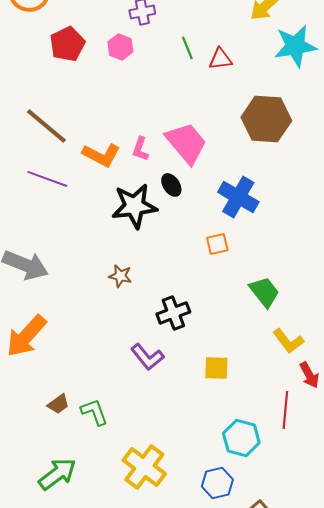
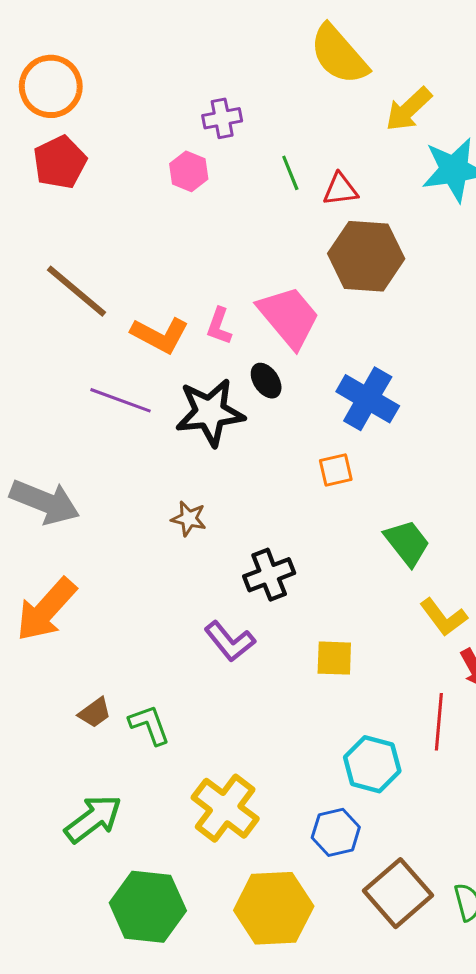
red pentagon: (67, 44) -> (60, 162), moved
brown hexagon: (266, 119) -> (366, 256), moved
purple line: (47, 179) -> (121, 400), moved

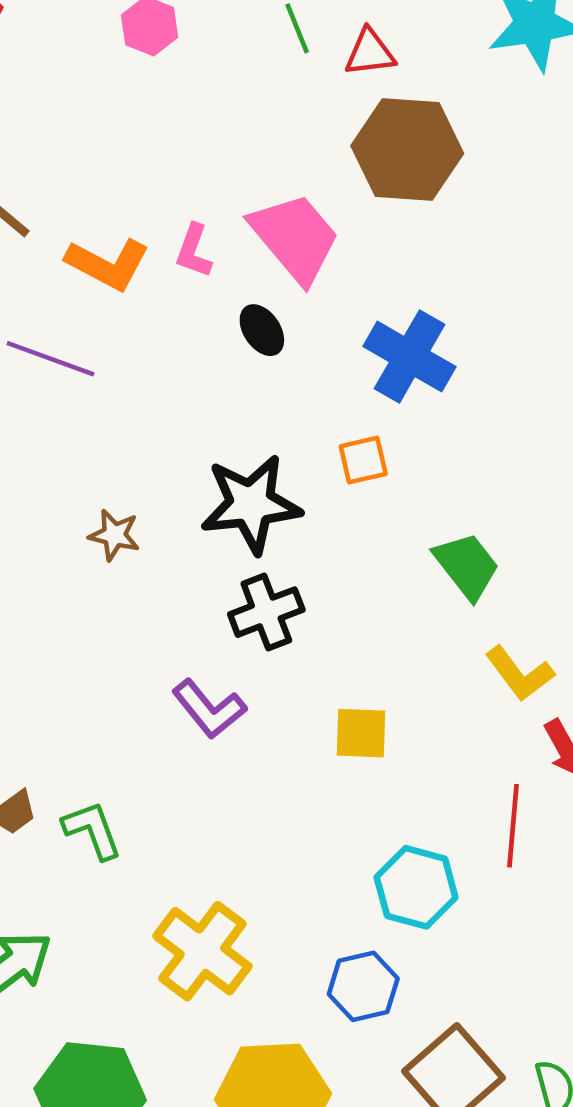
black star: (210, 412) -> (251, 504), moved
brown star: (189, 519) -> (114, 535), moved

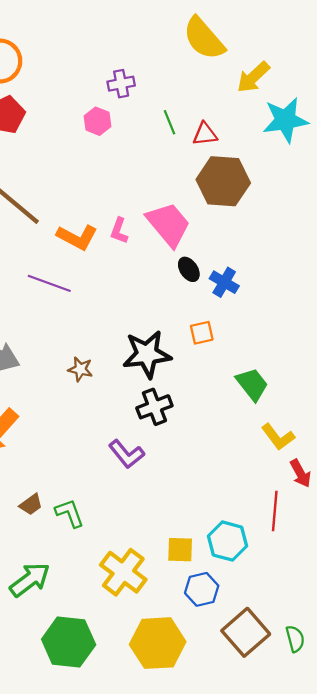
black ellipse: (262, 330) -> (189, 269), moved
blue cross: (409, 357) -> (224, 282), size x0.7
yellow square: (361, 733) -> (180, 550), moved

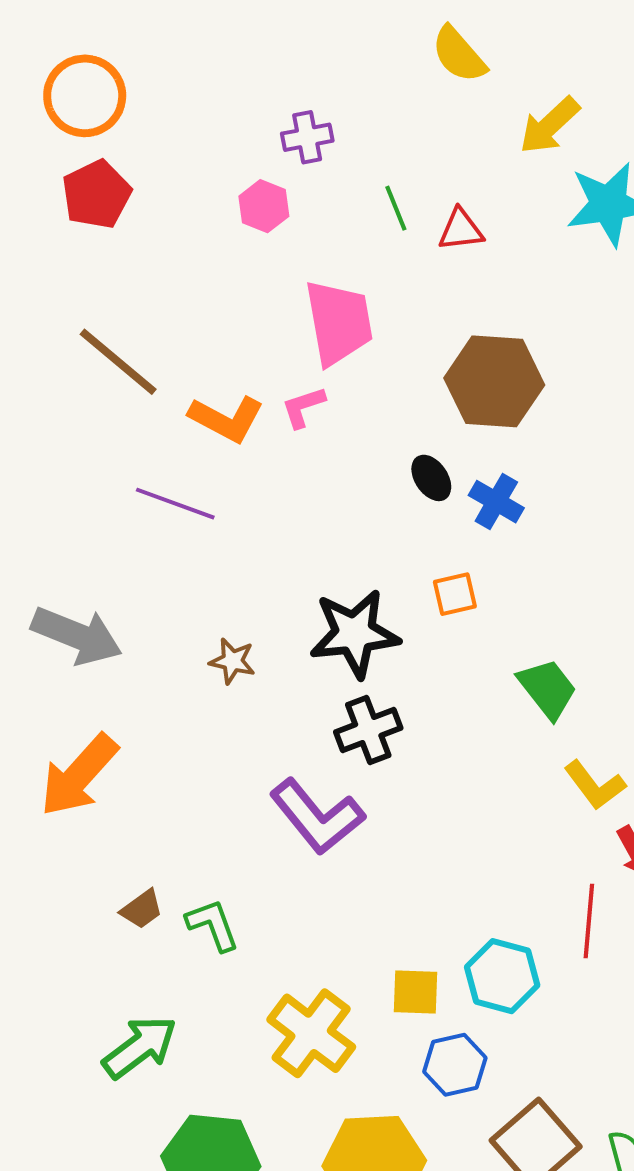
yellow semicircle: (204, 38) -> (459, 55), size x0.7
brown hexagon: (223, 181) -> (494, 381), moved
pink trapezoid: (168, 224) -> (339, 322), moved, turned 30
pink L-shape: (119, 231) -> (303, 407), turned 52
purple L-shape: (127, 454) -> (317, 817), size x1.4

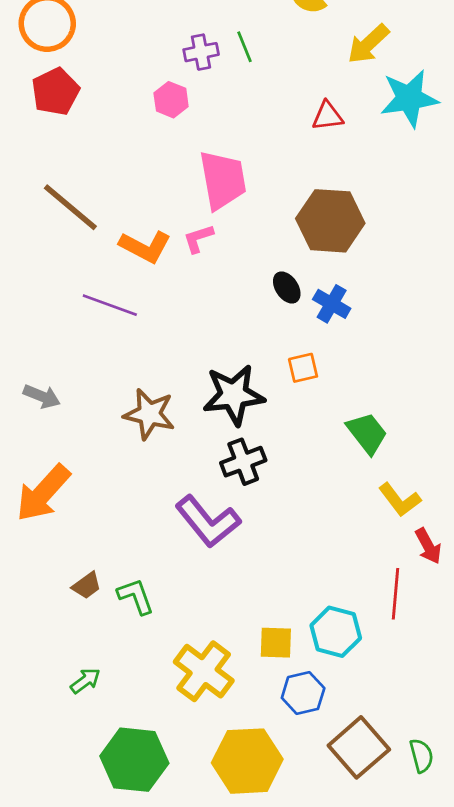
green line: (396, 208) -> (245, 47), moved
red triangle: (461, 230) -> (328, 116), moved
gray arrow: (77, 635) -> (42, 396), size x0.6
brown star: (232, 661) -> (149, 414), size x1.6
green arrow: (140, 1047) -> (85, 681), size x0.6

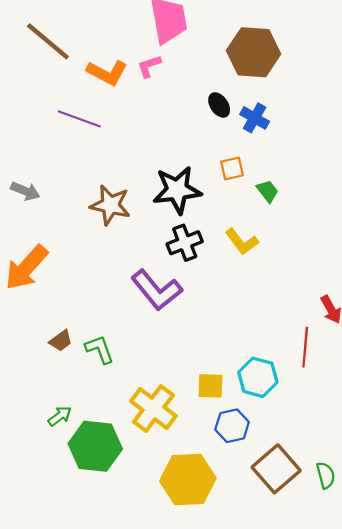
green trapezoid: (367, 433) -> (268, 191), moved, size x0.7
yellow L-shape: (400, 500) -> (242, 242), moved
green hexagon: (134, 760) -> (95, 446), moved

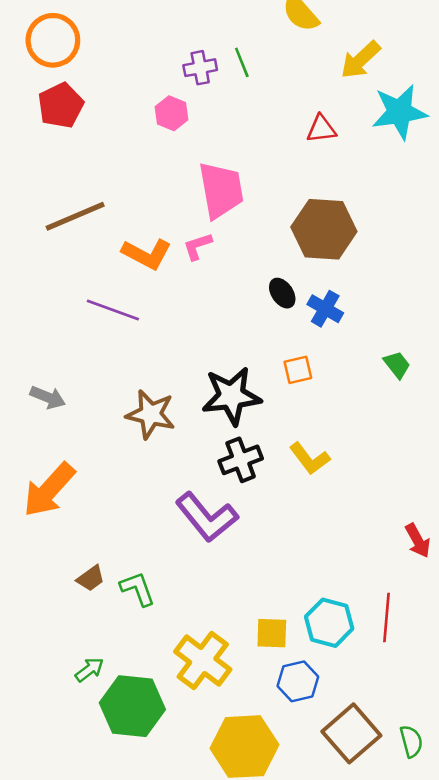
brown line: (48, 41) -> (75, 216), turned -63
green trapezoid: (268, 191) -> (397, 365), moved
red line: (305, 347) -> (386, 618), moved

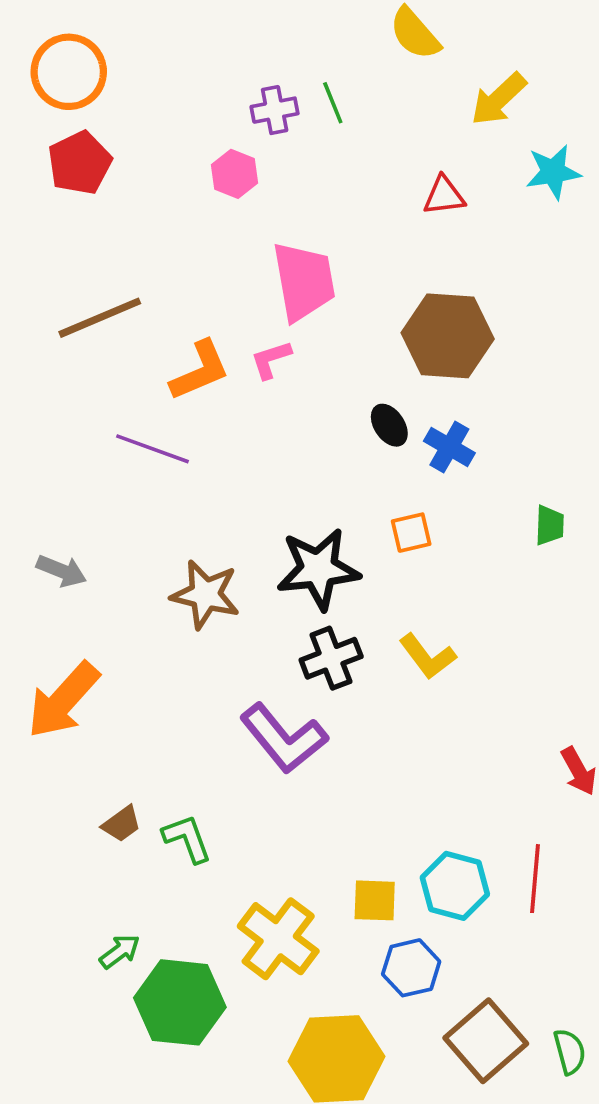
cyan star: (400, 112) -> (553, 172), size x0.7
orange L-shape: (147, 254) -> (200, 370), turned -51
green trapezoid: (397, 365) -> (550, 525), turned 40

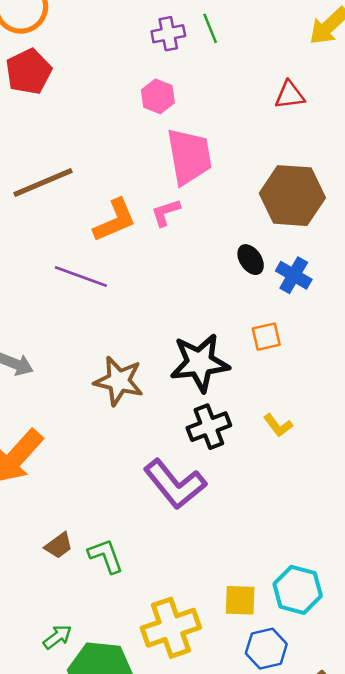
pink hexagon: (234, 174) -> (158, 96), moved
yellow L-shape: (428, 656) -> (278, 425), size x0.7
yellow cross: (278, 939) -> (171, 628), turned 34

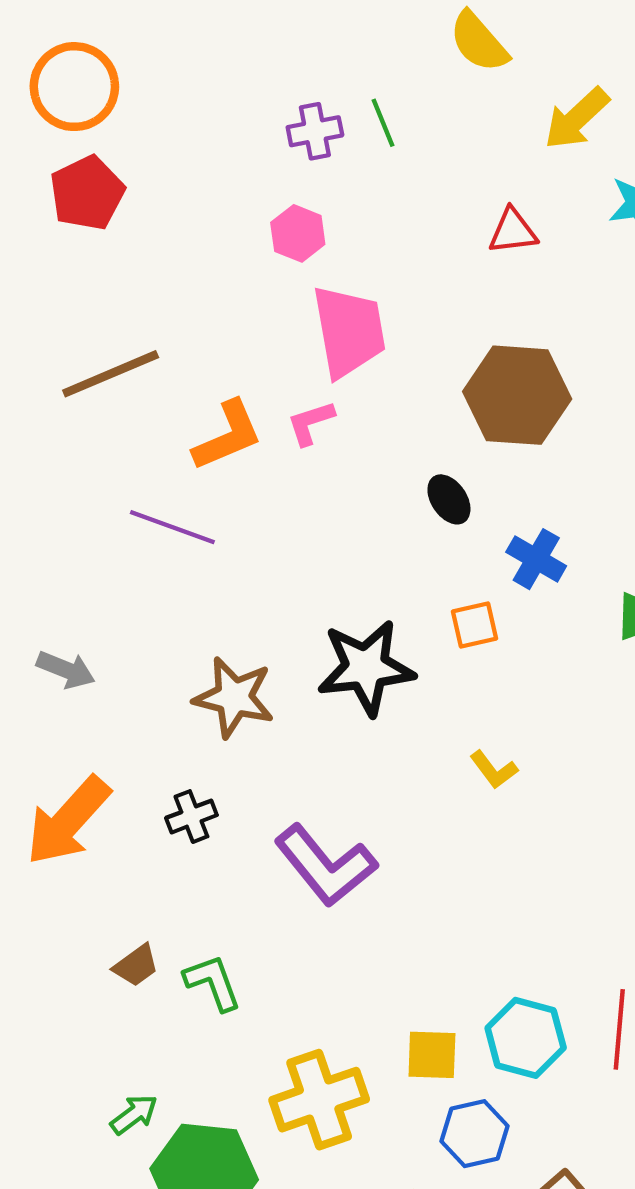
blue cross: (294, 275) -> (536, 559), moved
black cross: (209, 427) -> (191, 817), moved, size x0.7

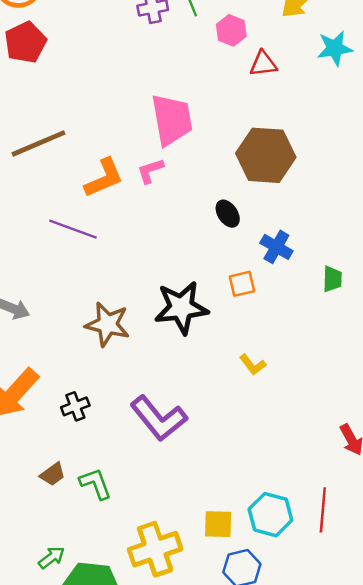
pink hexagon: (298, 233) -> (231, 30), moved
black cross: (191, 817) -> (75, 406), moved

